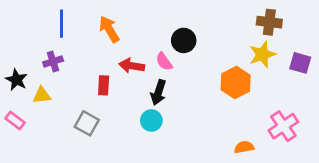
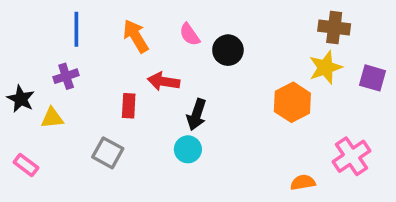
pink semicircle: (164, 61) -> (190, 34), moved
pink rectangle: (15, 120) -> (26, 165), moved

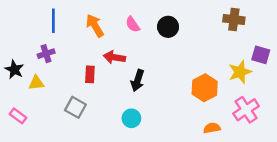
black circle: (228, 50) -> (168, 27), moved
yellow star: (325, 68) -> (240, 72), moved
orange hexagon: (292, 102) -> (205, 88), moved
cyan circle: (188, 149) -> (131, 118), moved

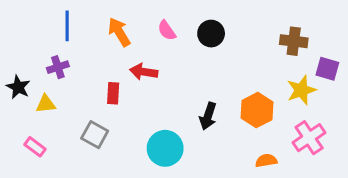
brown cross: (234, 19) -> (294, 41), moved
black arrow: (138, 80) -> (208, 116), moved
pink rectangle: (18, 116) -> (35, 147), moved
cyan circle: (131, 118) -> (165, 148), size x1.5

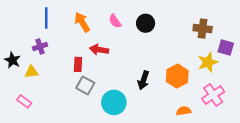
gray square: (95, 135) -> (85, 86), moved

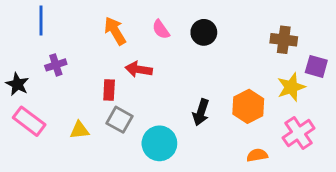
blue line: (46, 18) -> (41, 21), moved
yellow triangle: (32, 72) -> (79, 130), moved
pink rectangle: (24, 101) -> (29, 121), moved, size x1.5

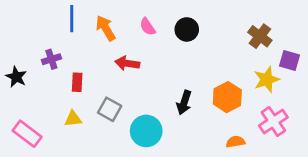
blue line: (41, 21) -> (72, 19), moved
brown cross: (284, 40) -> (260, 36), turned 30
red rectangle: (109, 90) -> (77, 82), moved
pink rectangle: (29, 121) -> (27, 134), moved

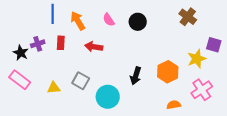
brown cross: (260, 36) -> (188, 17), moved
black star: (16, 77) -> (21, 53), moved
red rectangle: (77, 82) -> (61, 43), moved
pink rectangle: (27, 134) -> (20, 80), moved

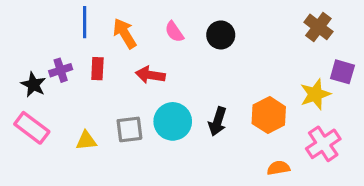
brown cross: (188, 17) -> (318, 27), moved
gray square: (81, 81) -> (129, 129), turned -36
cyan circle: (108, 97) -> (173, 121), moved

